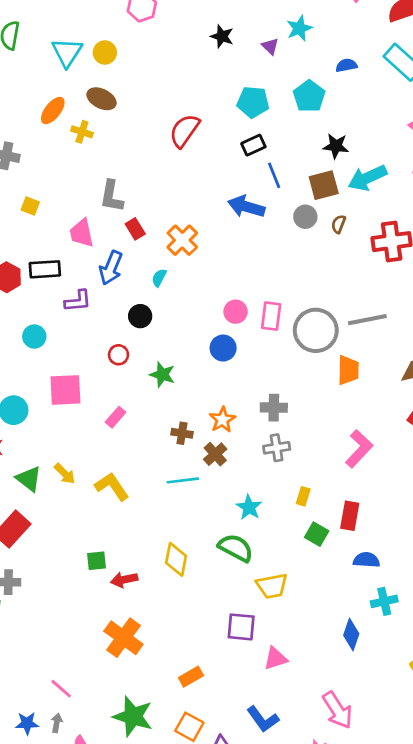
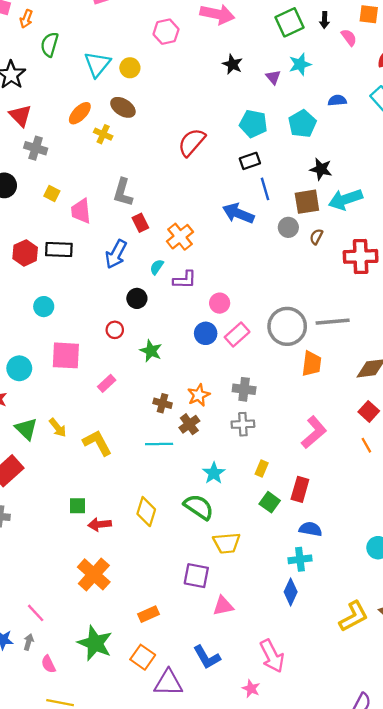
pink trapezoid: (82, 233) -> (81, 211), moved
purple L-shape: (78, 301) -> (185, 280), moved
pink rectangle: (271, 316) -> (237, 335), moved, turned 35
cyan cross: (384, 601) -> (300, 559), moved

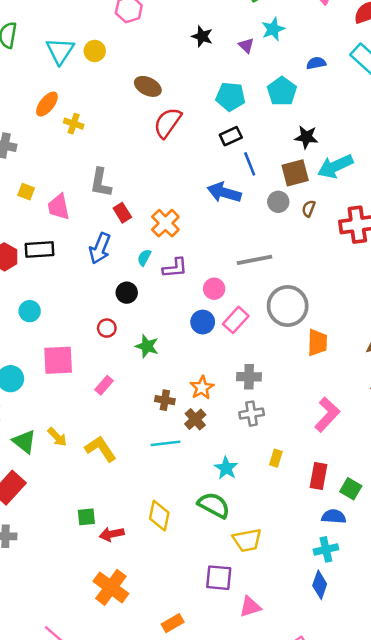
brown ellipse: (123, 107) -> (148, 86), moved
gray line: (333, 322) -> (254, 260), moved
green square: (270, 502) -> (351, 489), moved

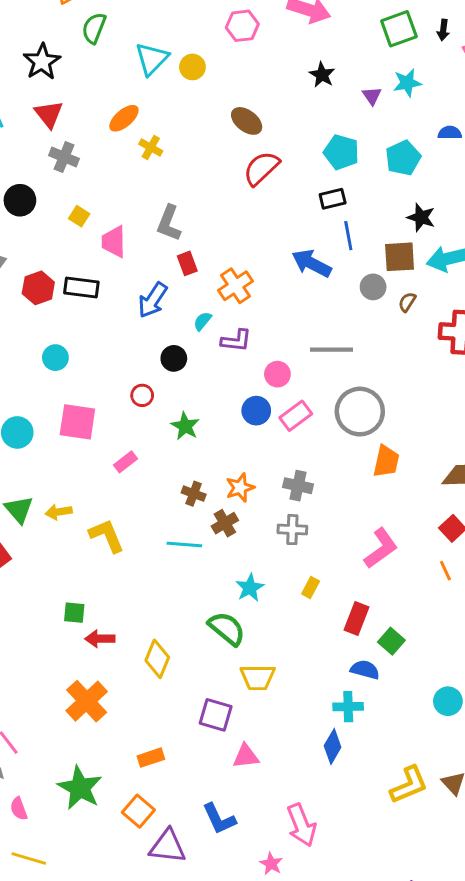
yellow arrow: (57, 437) -> (59, 512), turned 115
yellow diamond: (159, 516) -> (157, 659), moved

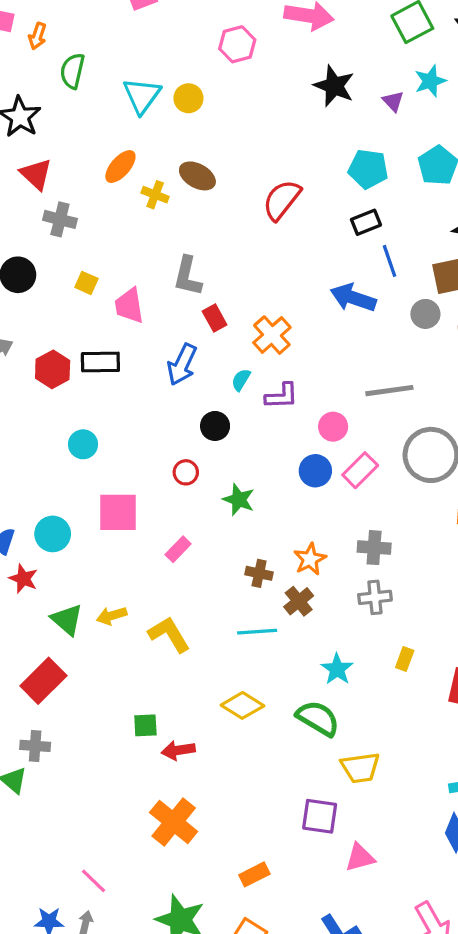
black star: (322, 75) -> (334, 86), size x1.4
brown ellipse: (247, 121) -> (197, 176), moved
yellow diamond: (157, 659) -> (242, 705), moved, turned -72

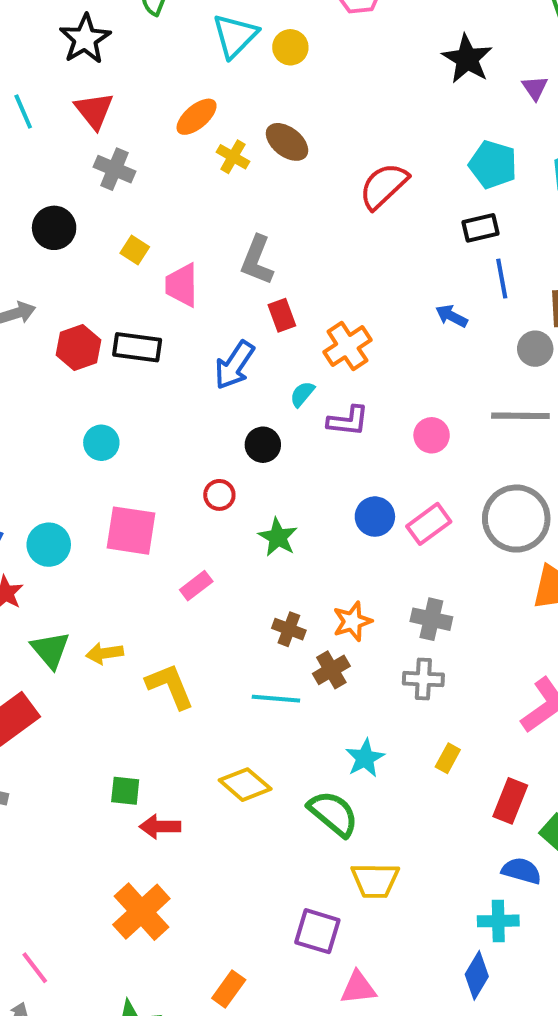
blue arrow: (353, 298) -> (452, 316), size x0.6
gray line: (389, 391) -> (520, 416), moved
pink circle: (333, 427) -> (432, 435), moved
orange rectangle: (254, 874) -> (229, 989), turned -36

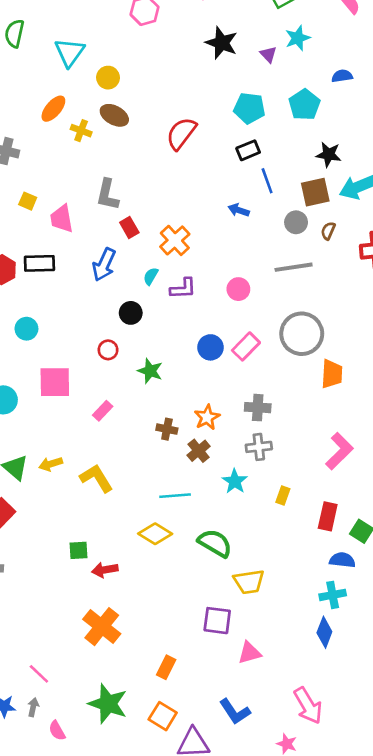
yellow circle: (290, 47) -> (108, 78), moved
cyan line: (276, 699) -> (175, 496), moved
cyan star: (365, 758) -> (235, 481), moved

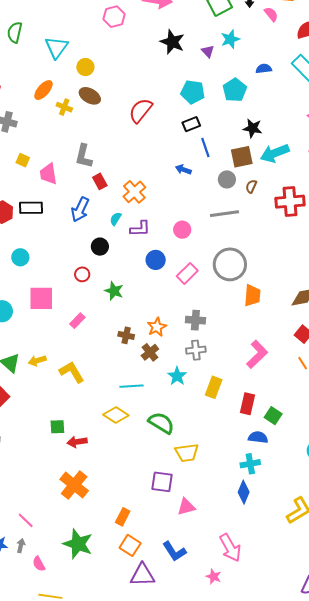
blue circle: (210, 347) -> (156, 260), moved
yellow rectangle: (283, 495) -> (214, 387), size x1.5
orange square: (163, 716) -> (130, 545), moved

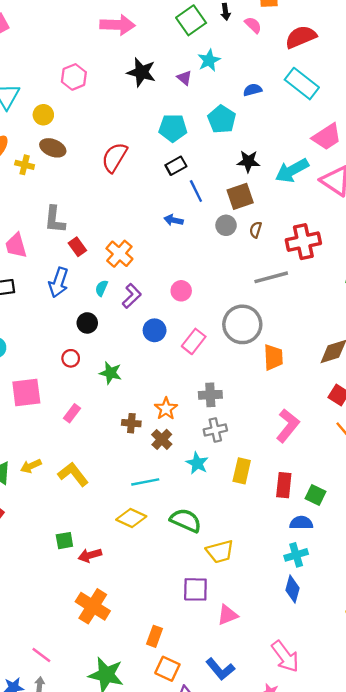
pink hexagon: (114, 17) -> (74, 77), moved
cyan arrow: (275, 153) -> (292, 170), moved
gray line: (224, 214) -> (271, 277), moved
purple L-shape: (140, 229) -> (132, 296), turned -35

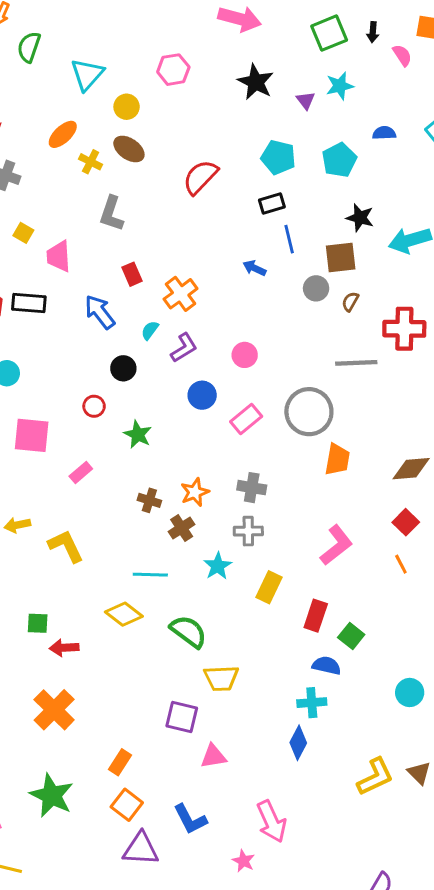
gray L-shape: (55, 220) -> (111, 214), moved
blue arrow: (59, 282) -> (100, 312), turned 112

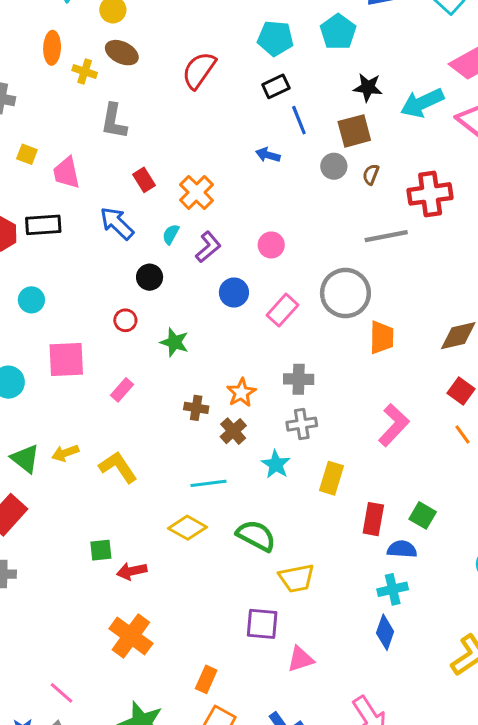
orange ellipse: (63, 134) -> (52, 48), turned -36
red rectangle: (316, 616) -> (373, 519), moved

